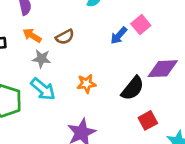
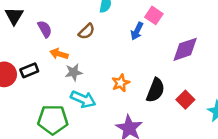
brown semicircle: (65, 37) -> (87, 31), moved
black semicircle: (133, 88) -> (155, 90), moved

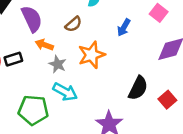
pink square: (154, 15) -> (159, 13), moved
purple semicircle: (45, 29) -> (32, 19), size x1.5
gray star: (74, 72) -> (58, 64), turned 30
orange star: (121, 83) -> (91, 55), moved, size x1.5

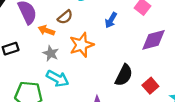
orange arrow: (44, 45) -> (46, 30), moved

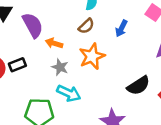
brown semicircle: (65, 17) -> (86, 26), moved
black semicircle: (124, 75) -> (138, 86), turned 35

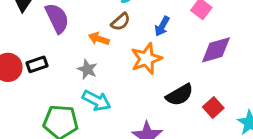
orange arrow: (54, 43) -> (99, 39), moved
orange star: (92, 56) -> (146, 59), moved

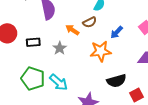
black rectangle: (37, 64) -> (33, 42), moved
cyan arrow: (97, 101) -> (59, 82), moved

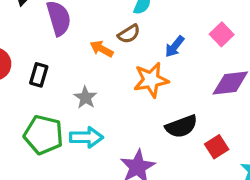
black rectangle: (33, 42) -> (39, 75), turned -64
gray star: (60, 48) -> (85, 98), moved
cyan arrow: (59, 82) -> (86, 137), turned -36

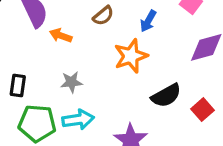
orange arrow: (102, 49) -> (61, 35), moved
black rectangle: (39, 75) -> (18, 85), moved
gray star: (85, 98) -> (71, 82), turned -30

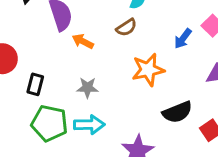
blue arrow: (148, 21) -> (183, 39), moved

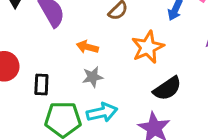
orange arrow: (83, 41) -> (87, 47), moved
black semicircle: (177, 112) -> (167, 89), moved

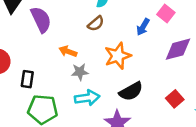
gray star: (93, 77) -> (80, 72), moved
cyan arrow: (102, 112) -> (87, 98), moved

